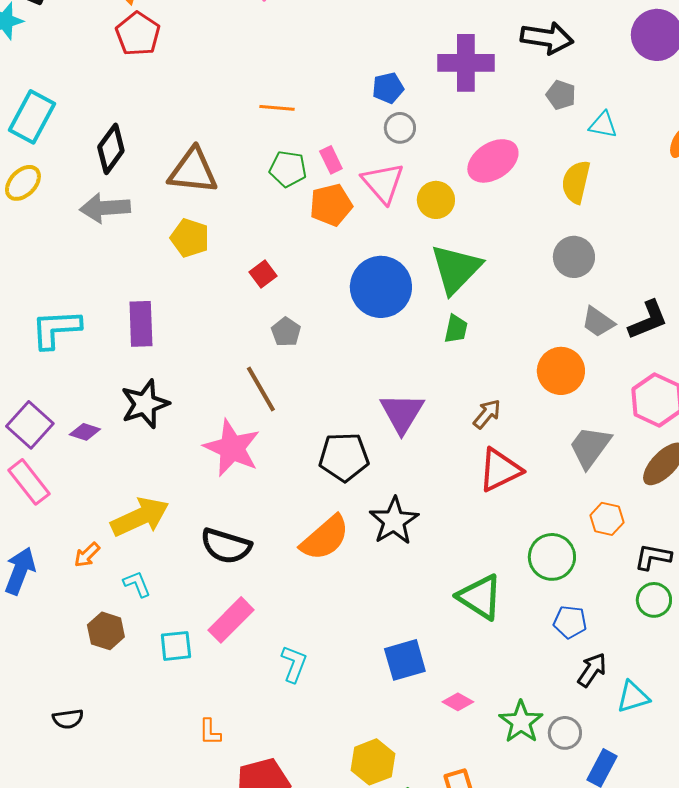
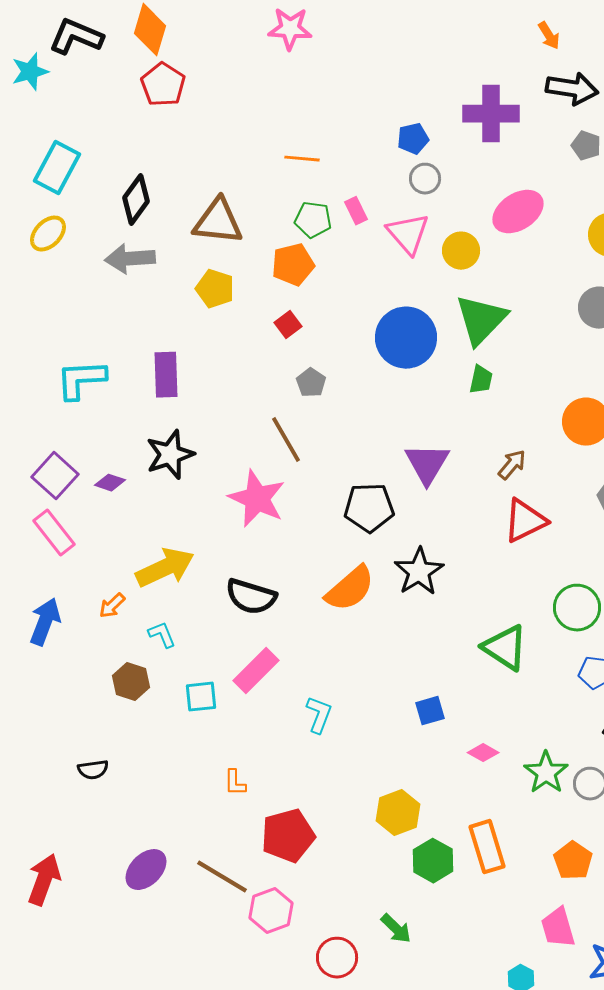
orange pentagon: (331, 205) -> (293, 265), moved
blue square: (405, 660) -> (430, 711), size x0.7

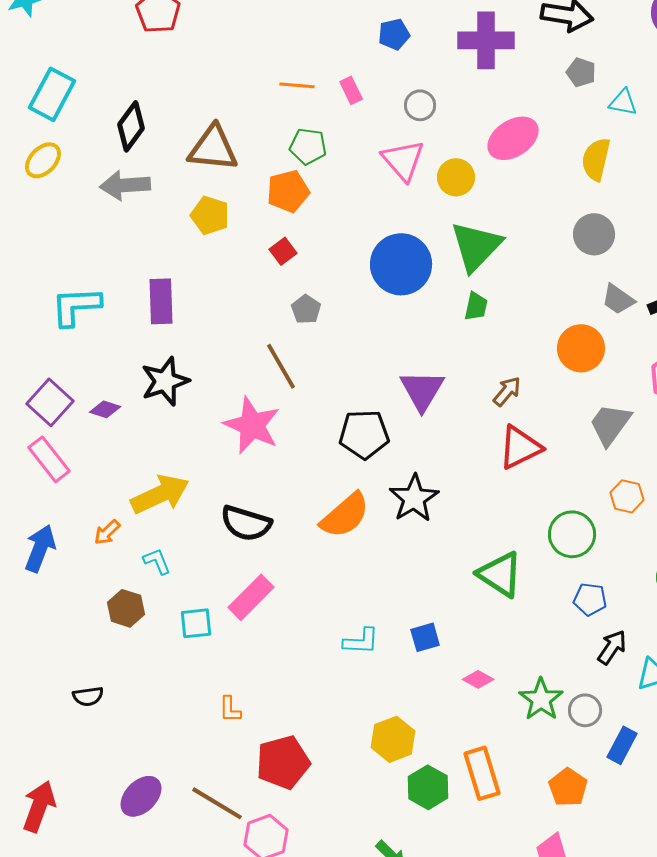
blue pentagon: (413, 139) -> (394, 34), moved
pink rectangle: (356, 211) -> (351, 90), moved
cyan L-shape: (319, 715) -> (361, 641), moved, turned 72

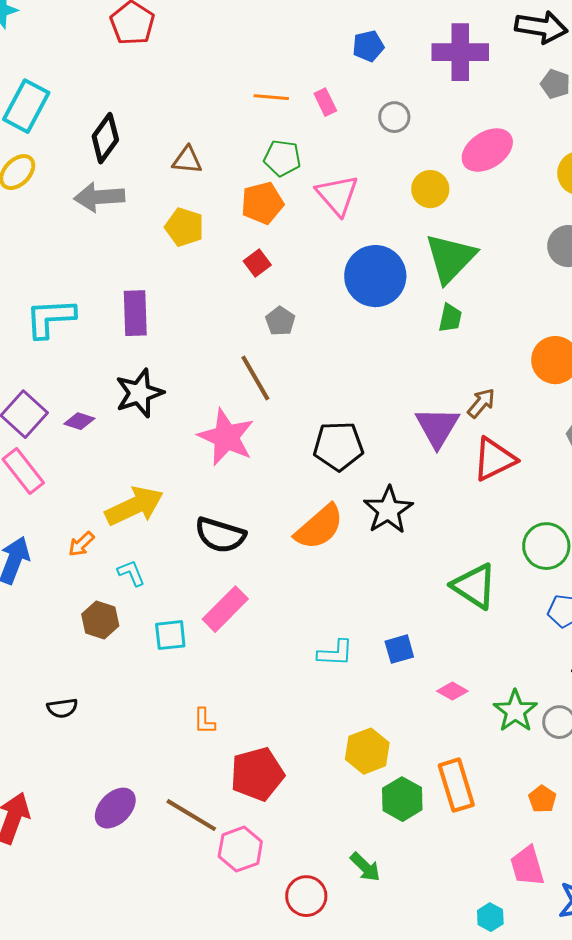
brown triangle: (213, 148) -> (187, 160), size x0.6
pink triangle: (403, 160) -> (337, 195), moved
purple triangle: (422, 390) -> (437, 427), moved
orange pentagon: (568, 787) -> (542, 799), size x0.7

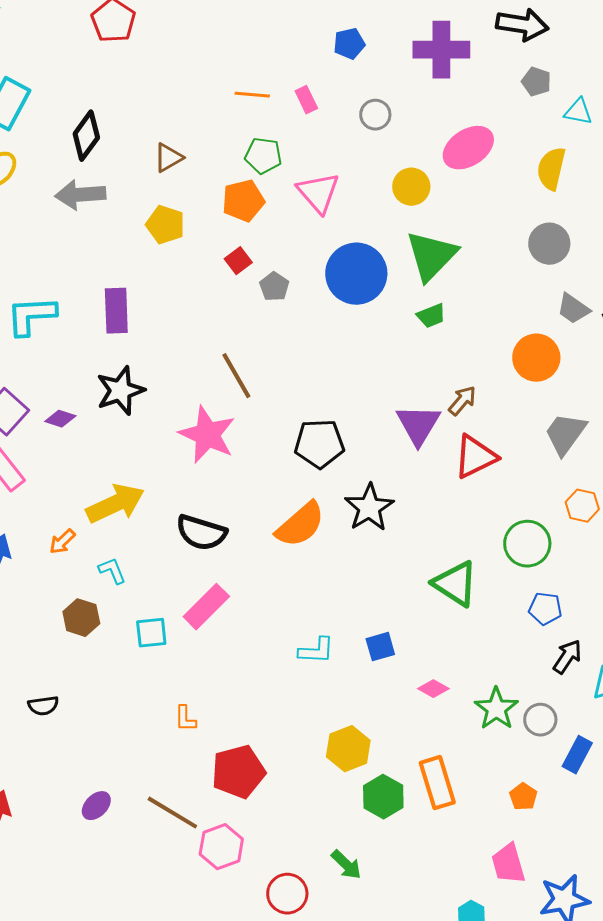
brown triangle: (187, 160) -> (168, 158), turned -36
green trapezoid: (450, 318) -> (431, 316), turned 56
gray pentagon: (280, 321) -> (274, 287), moved
purple ellipse: (115, 808) -> (96, 806), size x0.7

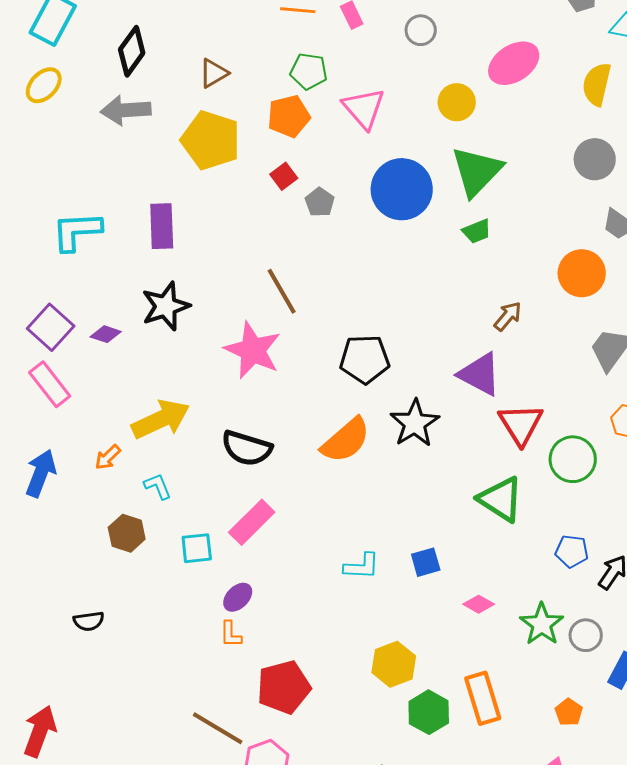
yellow pentagon: (165, 225) -> (211, 140), size x1.5
purple triangle: (418, 425) -> (480, 374), moved, turned -33
red triangle: (475, 457) -> (521, 424), moved, turned -36
blue pentagon: (545, 609) -> (572, 551), moved
purple ellipse: (96, 806) -> (238, 597), moved

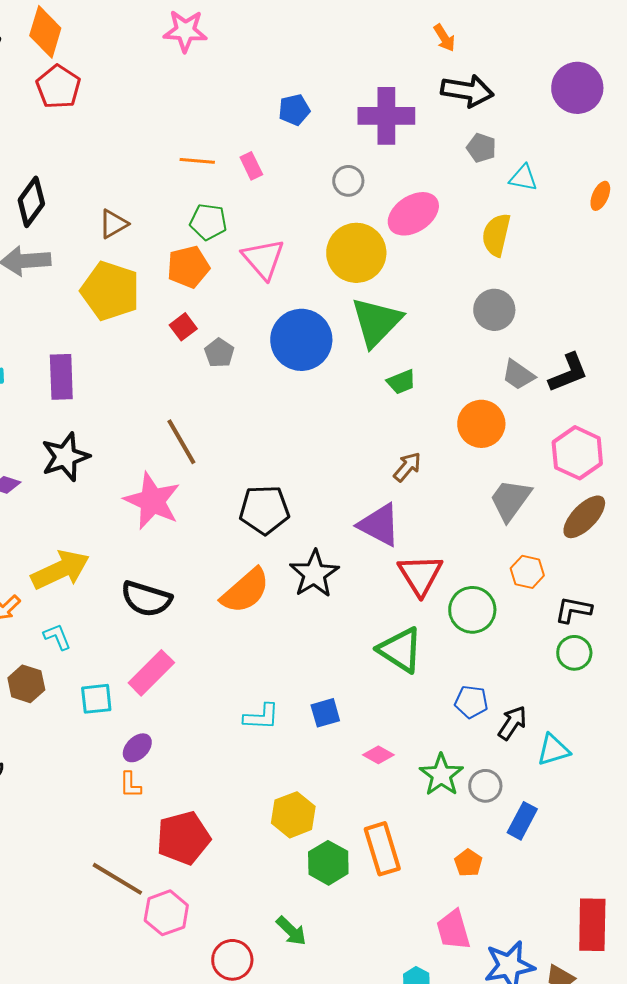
gray circle: (421, 30) -> (348, 181), moved
yellow circle: (457, 102) -> (356, 253), size x1.6
green trapezoid: (477, 231) -> (401, 382), moved

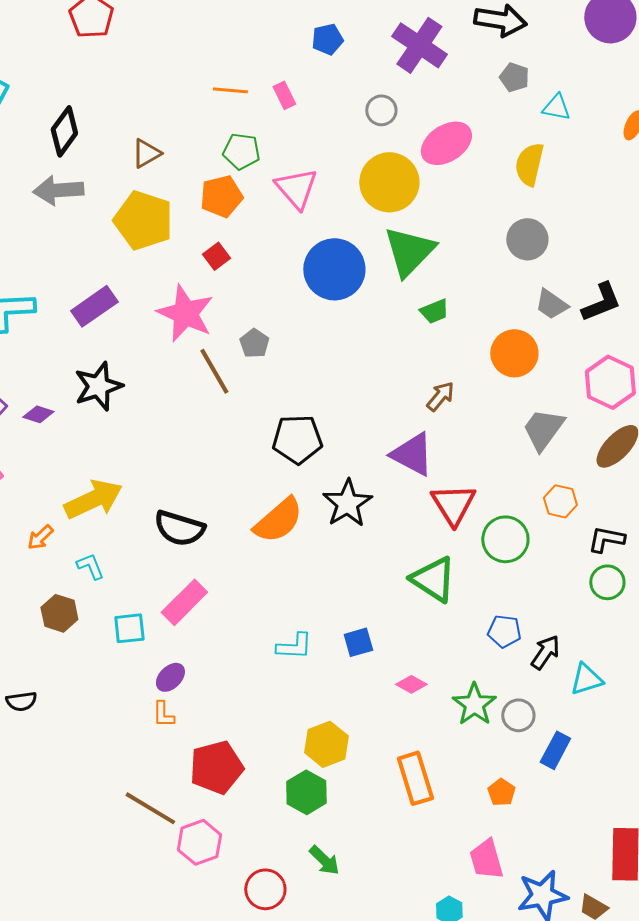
purple cross: (386, 116) -> (419, 45), turned 34
gray pentagon: (219, 353) -> (254, 343), moved
purple rectangle: (61, 377) -> (94, 306), turned 57
pink star: (152, 501) -> (185, 313), moved
green hexagon: (328, 863) -> (306, 792), moved

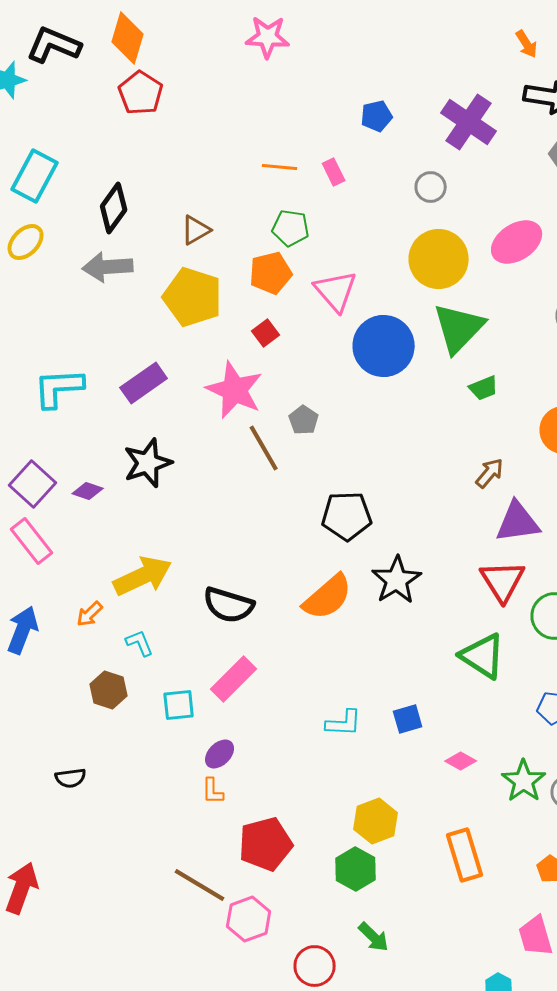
pink ellipse: (446, 143) -> (517, 242), moved
pink triangle: (296, 188) -> (336, 291), moved
purple triangle: (412, 454) -> (518, 522), moved, turned -36

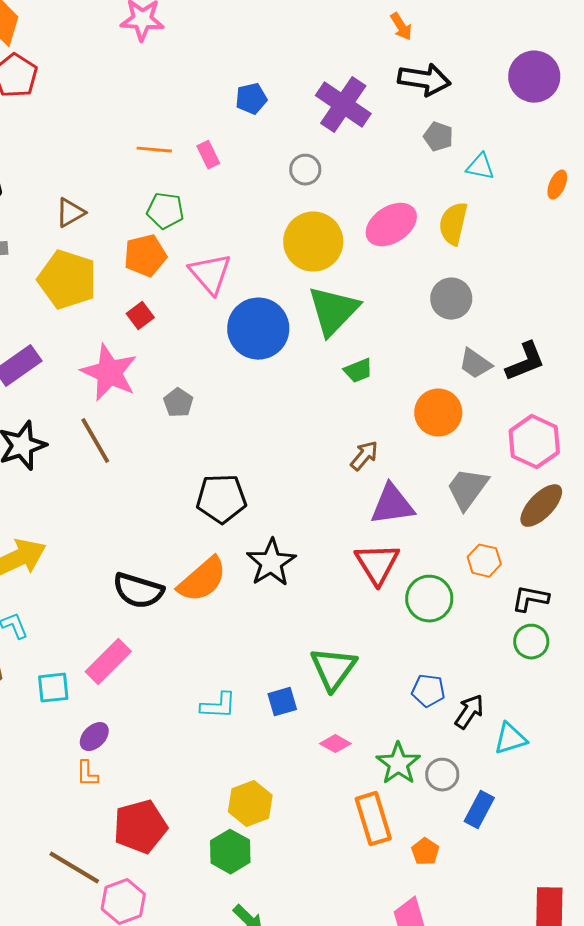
brown line: (264, 448) -> (95, 441), moved
black semicircle: (229, 605) -> (138, 591), moved
green triangle: (483, 656) -> (333, 669), moved, turned 33
orange rectangle: (465, 855) -> (373, 819), moved

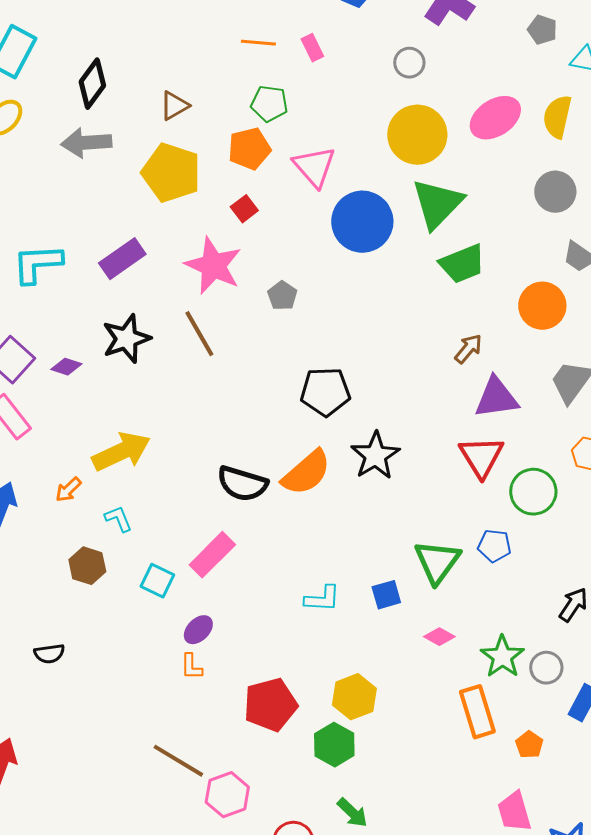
green trapezoid: (358, 371) -> (462, 264), size x1.6
cyan square: (53, 688) -> (157, 581), turned 32
blue pentagon: (428, 691) -> (494, 546), moved
red pentagon: (140, 827) -> (270, 705), moved

